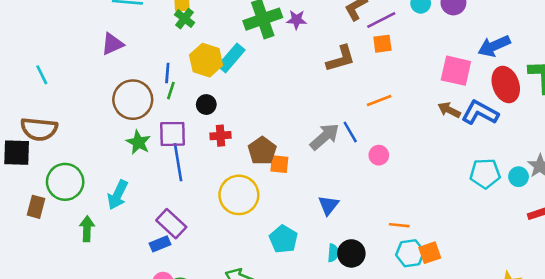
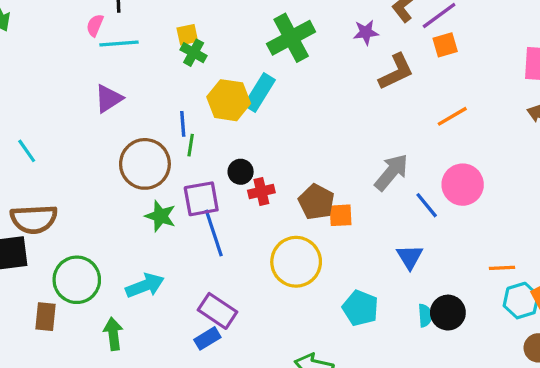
purple star: (297, 20) -> (366, 32), moved
black circle: (206, 105) -> (241, 172), moved
blue line: (350, 132) -> (427, 205), moved
pink circle: (379, 155) -> (463, 185), size x1.6
cyan arrow: (118, 195) -> (145, 286), turned -128

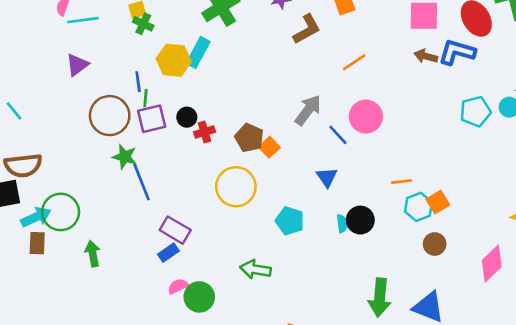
purple square: (201, 199) -> (152, 119), moved
orange square: (341, 215) -> (269, 147), turned -36
blue line: (214, 233) -> (142, 182), moved
cyan arrow: (145, 286) -> (36, 217), moved

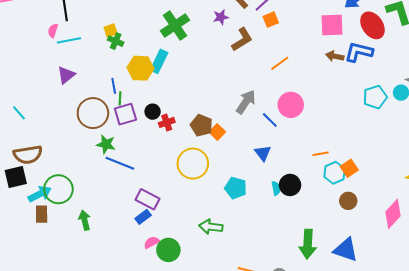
blue line: (142, 182) -> (120, 163), turned -44

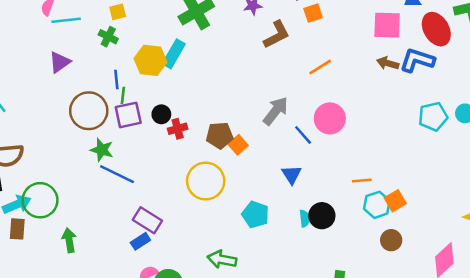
green cross: (116, 41) -> (108, 37), moved
brown pentagon: (201, 125) -> (220, 135), turned -30

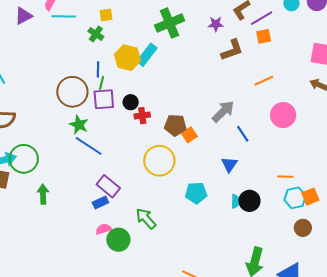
purple triangle: (60, 62) -> (23, 16), moved
pink circle: (330, 118) -> (283, 115), moved
cyan pentagon: (255, 215) -> (196, 193), turned -30
green arrow: (222, 259) -> (146, 219), moved, turned 30

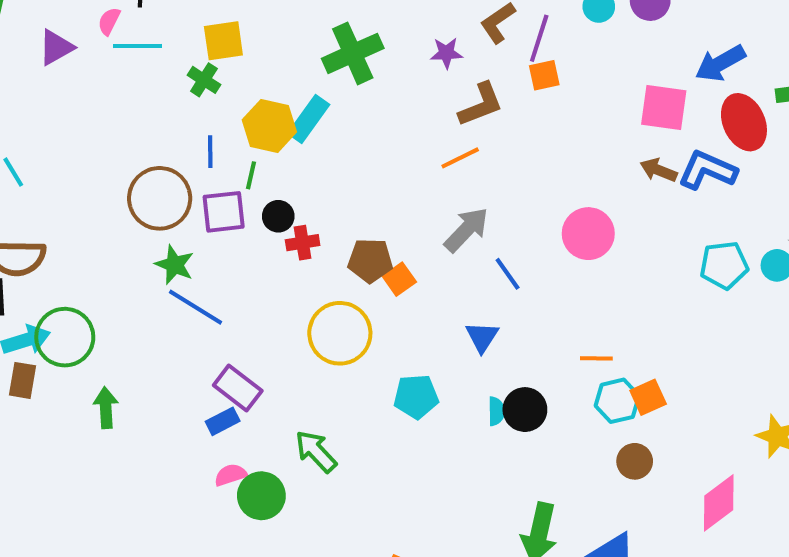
yellow square: (106, 15) -> (223, 41), size x1.5
purple line: (262, 18) -> (539, 38), turned -40
orange line: (264, 81) -> (460, 158), moved
green line: (102, 83) -> (251, 175), moved

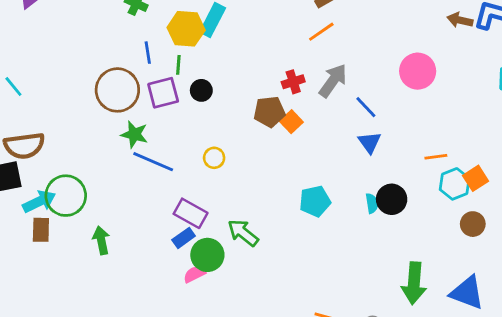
red cross: (303, 243) -> (293, 82), moved
yellow circle: (340, 333) -> (214, 158), moved, size x0.5
blue triangle: (482, 337) -> (370, 142), moved
green arrow: (316, 451) -> (243, 233), moved
green circle: (261, 496) -> (207, 255), moved

